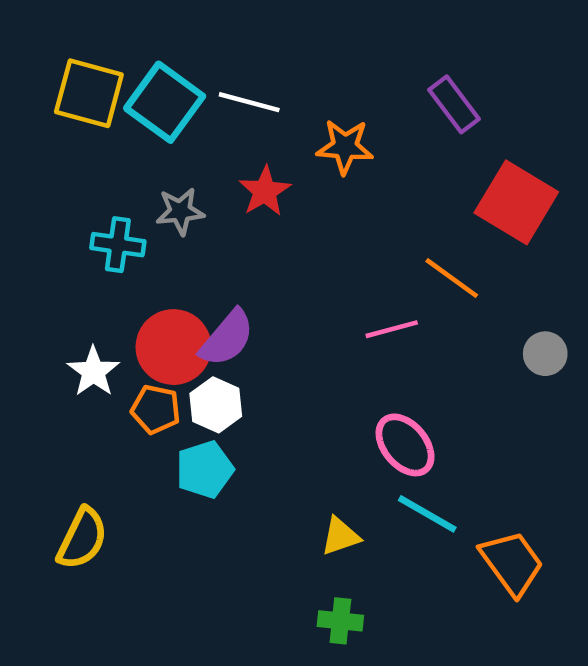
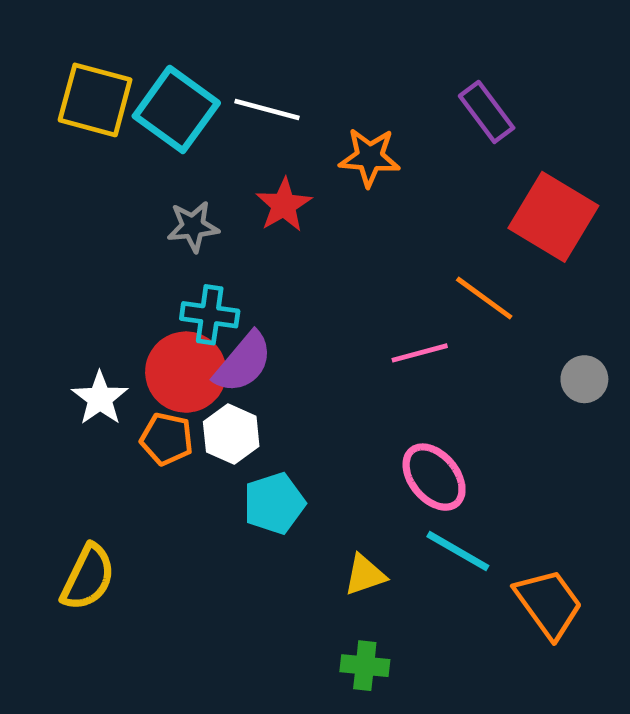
cyan cross: (118, 245) -> (210, 315), moved
cyan pentagon: (205, 469) -> (274, 503), moved

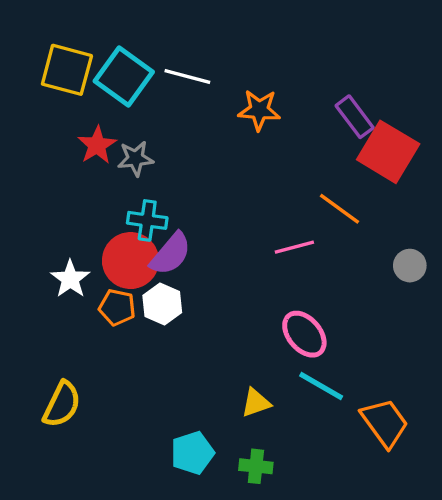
purple rectangle: (487, 112) -> (355, 117), moved
red star: (284, 205) -> (97, 145), moved
cyan pentagon: (274, 503) -> (192, 453), moved

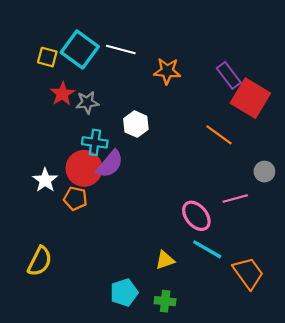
yellow square: (67, 70) -> (47, 57), moved, size x0.6
pink line: (294, 247) -> (235, 199), moved
white hexagon: (162, 304) -> (136, 124), moved

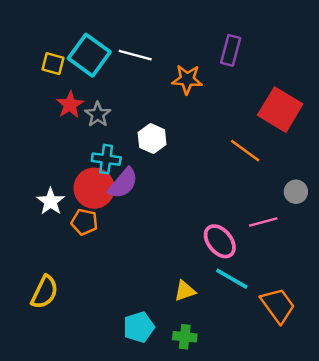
purple rectangle: (229, 75) -> (231, 50), moved, turned 52
gray star: (87, 102) -> (98, 114), turned -30

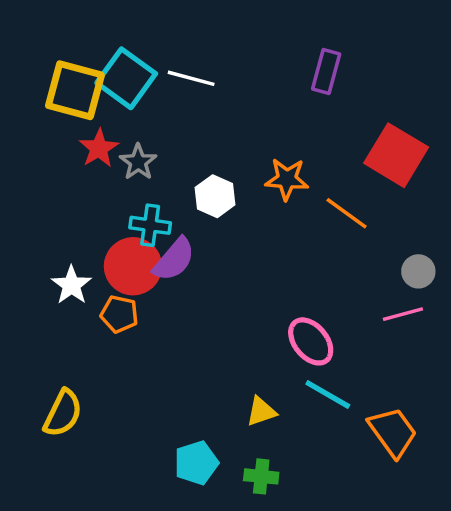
yellow square: (53, 64) -> (75, 90), size x1.8
orange star: (187, 79) -> (287, 179), moved
pink line: (263, 222) -> (403, 314), moved

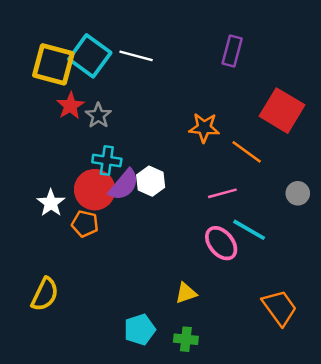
white hexagon: (215, 196) -> (151, 181), moved
pink line: (403, 314) -> (222, 193), moved
cyan line: (328, 394) -> (249, 230), moved

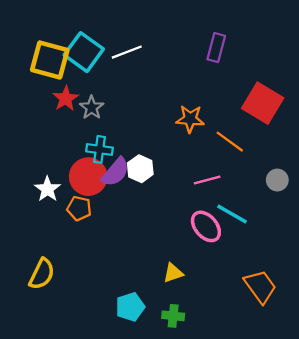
white line: (136, 56) -> (127, 52), turned -36

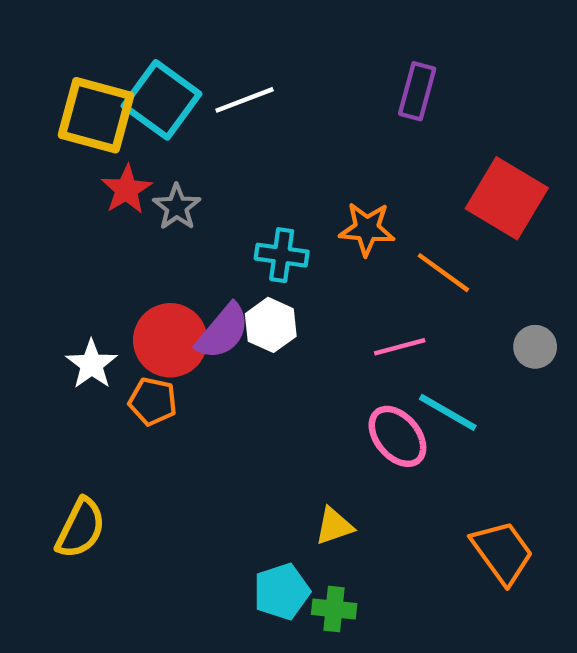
cyan cross: (100, 149) -> (282, 255), moved
cyan pentagon: (130, 307) -> (282, 592), moved

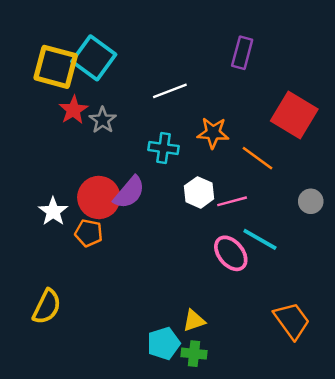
white line: (245, 100) -> (170, 91), moved
white hexagon: (271, 325) -> (199, 192), moved
yellow triangle: (334, 526) -> (194, 321), moved

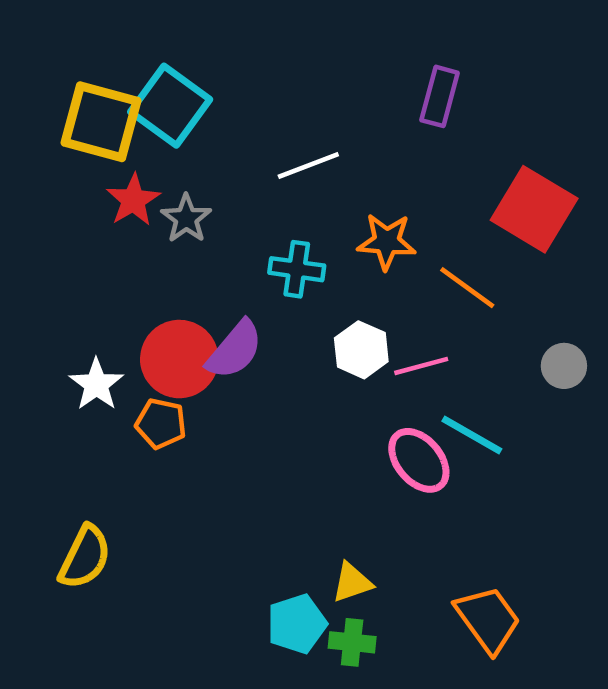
orange trapezoid: (292, 321) -> (488, 619), moved

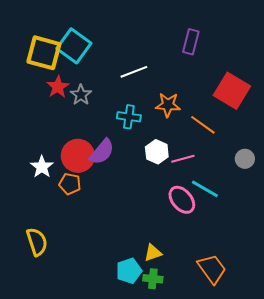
yellow semicircle: (85, 557) -> (37, 242), turned -44

